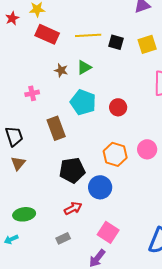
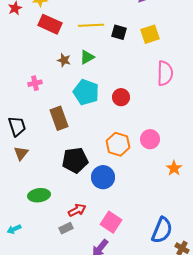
red arrow: (73, 208) -> (77, 210), moved
green ellipse: (24, 214) -> (39, 195), moved

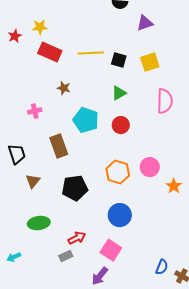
green triangle: (87, 57) -> (119, 93), moved
brown triangle: (21, 153) -> (33, 181), moved
orange star: (174, 168) -> (174, 186), moved
blue circle: (103, 177) -> (120, 215), moved
blue semicircle: (162, 230) -> (162, 267), moved, size x0.6

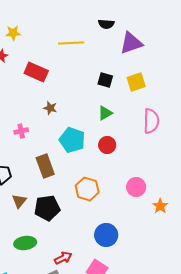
purple triangle: (145, 23) -> (131, 43), size x1.4
yellow star: (40, 27) -> (13, 33), moved
yellow line: (91, 53) -> (71, 43), moved
orange hexagon: (118, 172) -> (87, 189), moved
black pentagon: (75, 188) -> (47, 208), moved

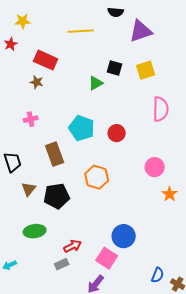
brown star: (50, 108) -> (37, 82), moved
green triangle: (105, 113) -> (96, 83), moved
pink circle: (136, 187) -> (155, 167), moved
blue circle: (106, 235) -> (124, 236), moved

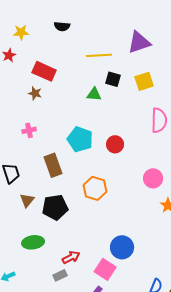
black semicircle: (116, 12) -> (62, 26), moved
yellow line: (81, 31) -> (99, 55), moved
green triangle: (96, 83) -> (94, 94), turned 35

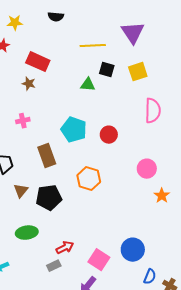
purple triangle: (139, 42) -> (133, 33), turned -45
blue circle: (122, 247) -> (133, 250), moved

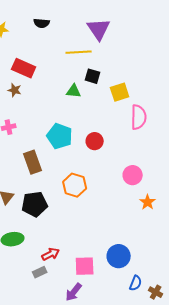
purple triangle: (133, 33) -> (99, 29), moved
yellow square: (138, 72) -> (120, 92), moved
pink square: (99, 260) -> (85, 266), turned -35

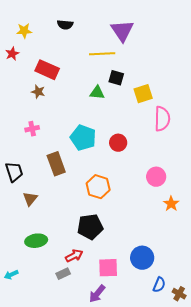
black pentagon: (35, 204) -> (90, 227), moved

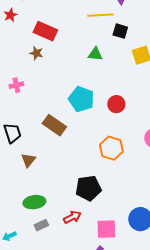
black square: (116, 78) -> (120, 31), moved
pink cross: (32, 129) -> (16, 85), moved
brown rectangle: (56, 164) -> (54, 125), turned -35
orange hexagon: (98, 187) -> (111, 148), moved
gray rectangle: (63, 274) -> (41, 225), moved

